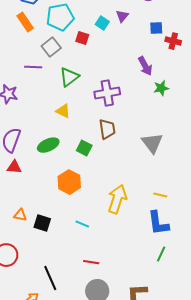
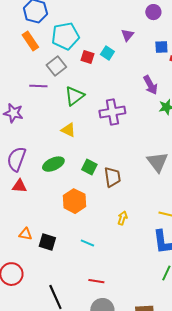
cyan square: (102, 23) -> (107, 53), moved
brown trapezoid: (107, 129) -> (112, 177), moved
yellow arrow: (117, 199) -> (122, 218), size x0.5

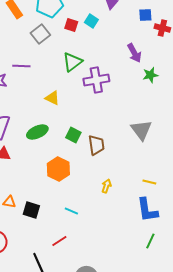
purple line: (38, 86) -> (21, 66), moved
green triangle: (74, 96) -> (72, 62), moved
red line: (96, 281) -> (59, 241), moved, turned -42

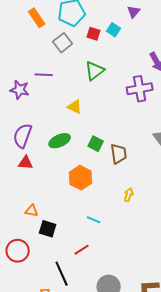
purple cross: (96, 80) -> (140, 89), moved
black square: (31, 210) -> (48, 229), moved

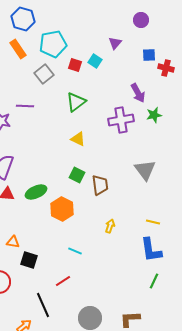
yellow triangle: (75, 107) -> (78, 139), moved
green ellipse: (60, 141) -> (36, 192), moved

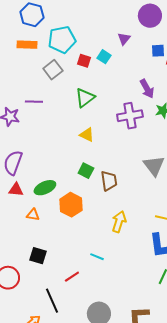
purple circle: (141, 20) -> (150, 16), size x1.5
orange rectangle: (18, 49) -> (27, 45), turned -54
yellow arrow: (110, 226) -> (119, 222), size x1.5
orange triangle: (13, 242) -> (33, 215), moved
cyan line: (75, 251) -> (97, 257), moved

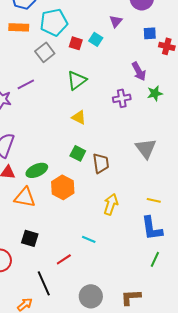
purple line: (34, 102) -> (26, 84), turned -30
purple cross: (130, 116) -> (122, 98), size x0.7
orange triangle: (33, 215) -> (25, 197), size x1.6

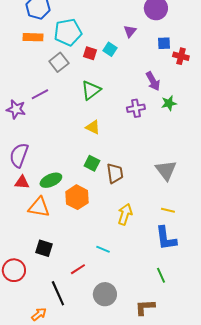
gray triangle: (146, 148) -> (166, 170), moved
green line: (155, 259) -> (161, 275), moved, turned -49
gray circle: (91, 296) -> (105, 294), moved

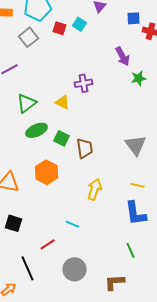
green triangle: (91, 90) -> (27, 103), moved
purple cross: (136, 108) -> (84, 83), moved
green ellipse: (51, 180) -> (37, 130), moved

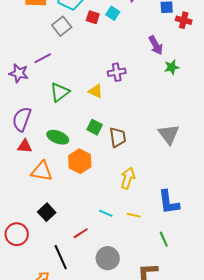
green ellipse: (37, 130) -> (58, 137), moved, turned 45
yellow line: (138, 185) -> (134, 215), moved
black square: (14, 223) -> (47, 212), turned 30

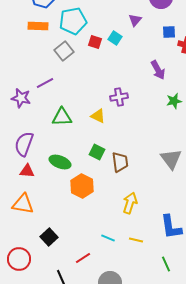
green star: (172, 67) -> (174, 101), moved
green triangle: (60, 92) -> (62, 117), turned 35
orange triangle: (42, 171) -> (23, 204), moved

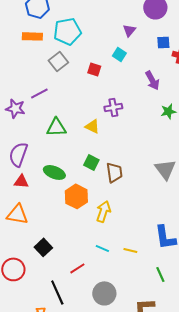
cyan square: (115, 38) -> (119, 54), moved
red square: (95, 42) -> (94, 69), moved
yellow arrow: (130, 203) -> (103, 211), moved

